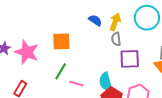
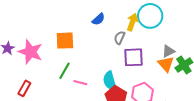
blue semicircle: (95, 20) -> (98, 19), turned 104
yellow arrow: (115, 22) -> (132, 22), moved
gray semicircle: (116, 39) -> (120, 38), turned 32

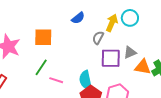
cyan circle: (150, 16) -> (130, 18), size x0.7
gray triangle: (168, 51) -> (130, 52), moved
orange triangle: (166, 64) -> (143, 67), turned -42

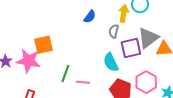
orange square: (43, 37) -> (43, 45), moved
gray triangle: (130, 52) -> (148, 38), size x1.6
cyan semicircle: (86, 80) -> (111, 62), moved

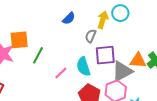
gray triangle: (148, 38) -> (122, 71), moved
green line: (65, 73) -> (38, 55), moved
pink line: (83, 82) -> (61, 73), moved, turned -56

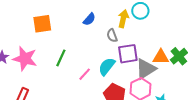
gray semicircle: (91, 36) -> (112, 36), turned -40
orange square: (19, 40) -> (42, 24), moved
cyan semicircle: (83, 67) -> (107, 66), turned 60

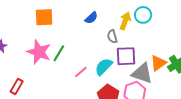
orange triangle: (161, 57) -> (158, 63), turned -42
pink star: (25, 59) -> (39, 52), moved
gray triangle: (146, 69) -> (142, 73), turned 45

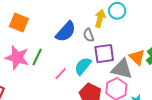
orange square: (44, 17) -> (19, 23), turned 30
blue semicircle: (91, 18) -> (66, 32), moved, size x1.6
orange triangle: (158, 63) -> (137, 57), turned -36

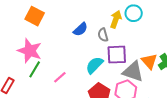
blue semicircle: (66, 32) -> (80, 29), size x0.7
green line: (37, 57) -> (35, 69), moved
pink line: (61, 74) -> (60, 77), moved

